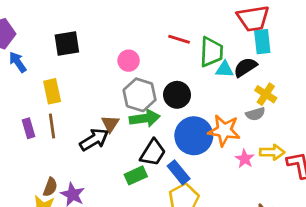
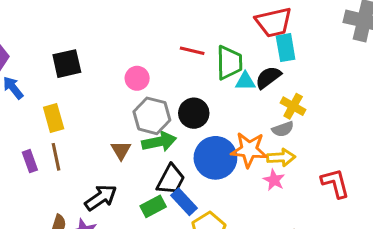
black arrow: (94, 140) -> (101, 198), moved
yellow arrow: (272, 152) -> (281, 157), moved
blue rectangle: (179, 172) -> (184, 202), moved

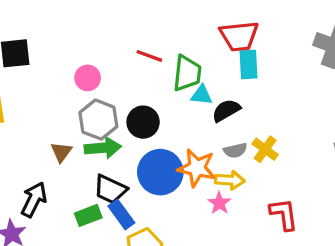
black semicircle: (268, 77) -> (226, 110), moved
yellow cross: (293, 106) -> (265, 149), moved
black trapezoid: (171, 180) -> (110, 189), turned 80
black arrow: (101, 198) -> (34, 199), turned -36

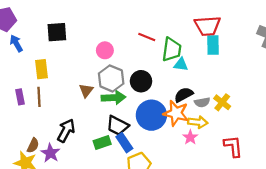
black semicircle: (226, 110) -> (184, 95), moved
brown triangle: (61, 152) -> (86, 90), moved

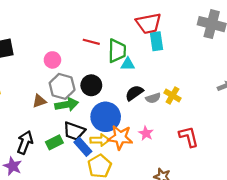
brown triangle: (86, 90) -> (39, 101), turned 40
orange star: (176, 113) -> (120, 137), moved
yellow arrow: (198, 122) -> (100, 140), moved
green rectangle: (102, 143) -> (54, 142), moved

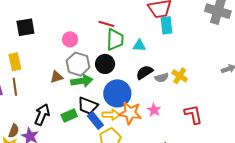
green trapezoid: (117, 51) -> (115, 40), moved

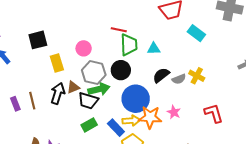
cyan rectangle: (166, 25) -> (196, 33), moved, turned -42
yellow rectangle: (15, 62) -> (57, 63), moved
black trapezoid: (88, 106) -> (88, 101), moved
black arrow: (42, 115) -> (58, 93), moved

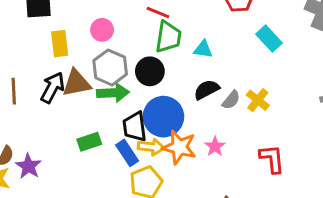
gray semicircle: (179, 79) -> (231, 100), turned -40
brown triangle: (73, 87) -> (77, 83), size x1.5
black trapezoid: (88, 101) -> (135, 127), moved, turned 55

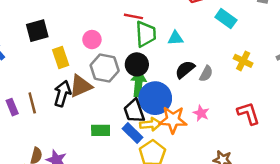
green arrow: (113, 93) -> (138, 84), moved, turned -70
yellow cross: (258, 100) -> (243, 61), moved
green rectangle: (89, 142) -> (101, 130), turned 30

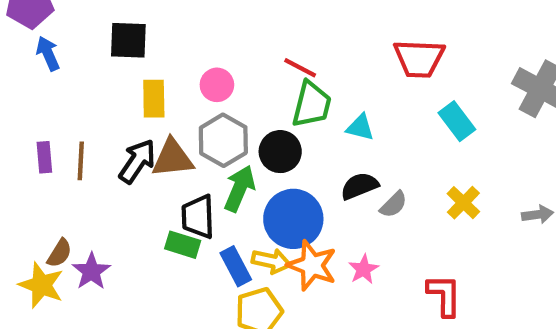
green arrow: (138, 84) -> (239, 189), moved
black trapezoid: (134, 111) -> (198, 217), moved

